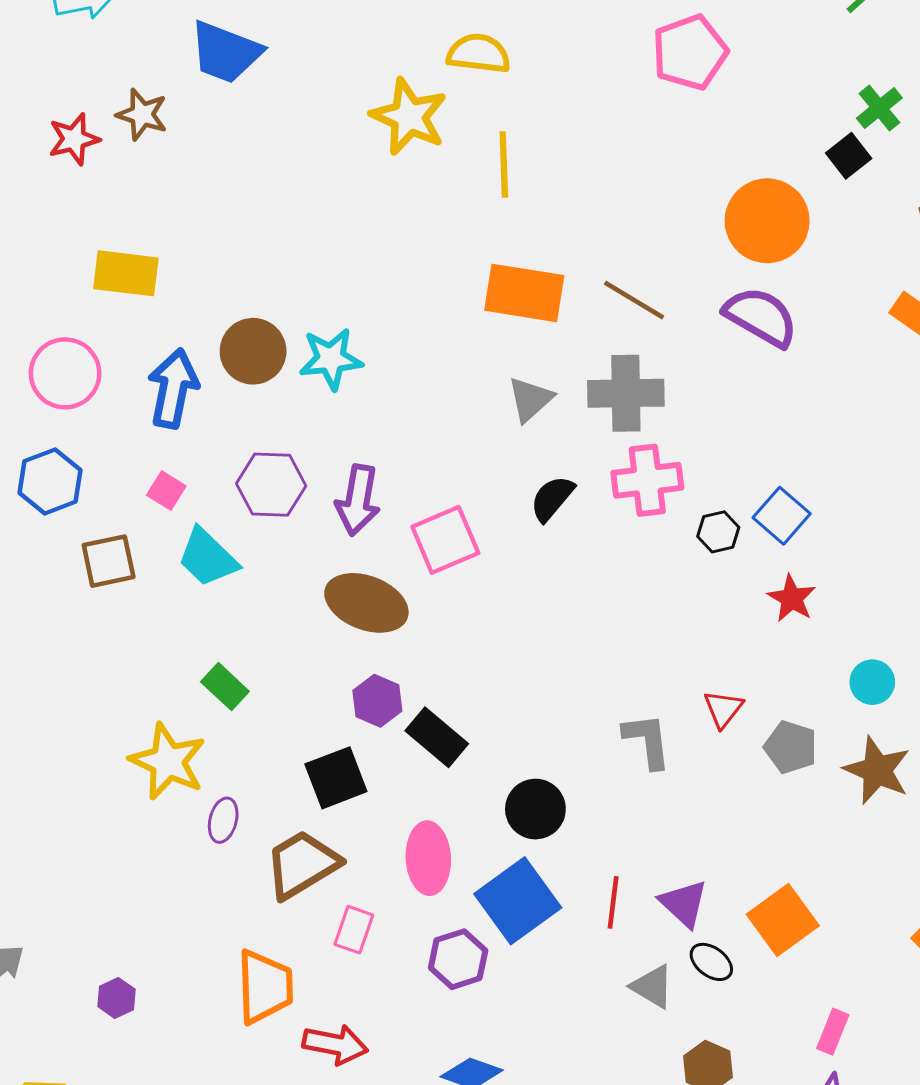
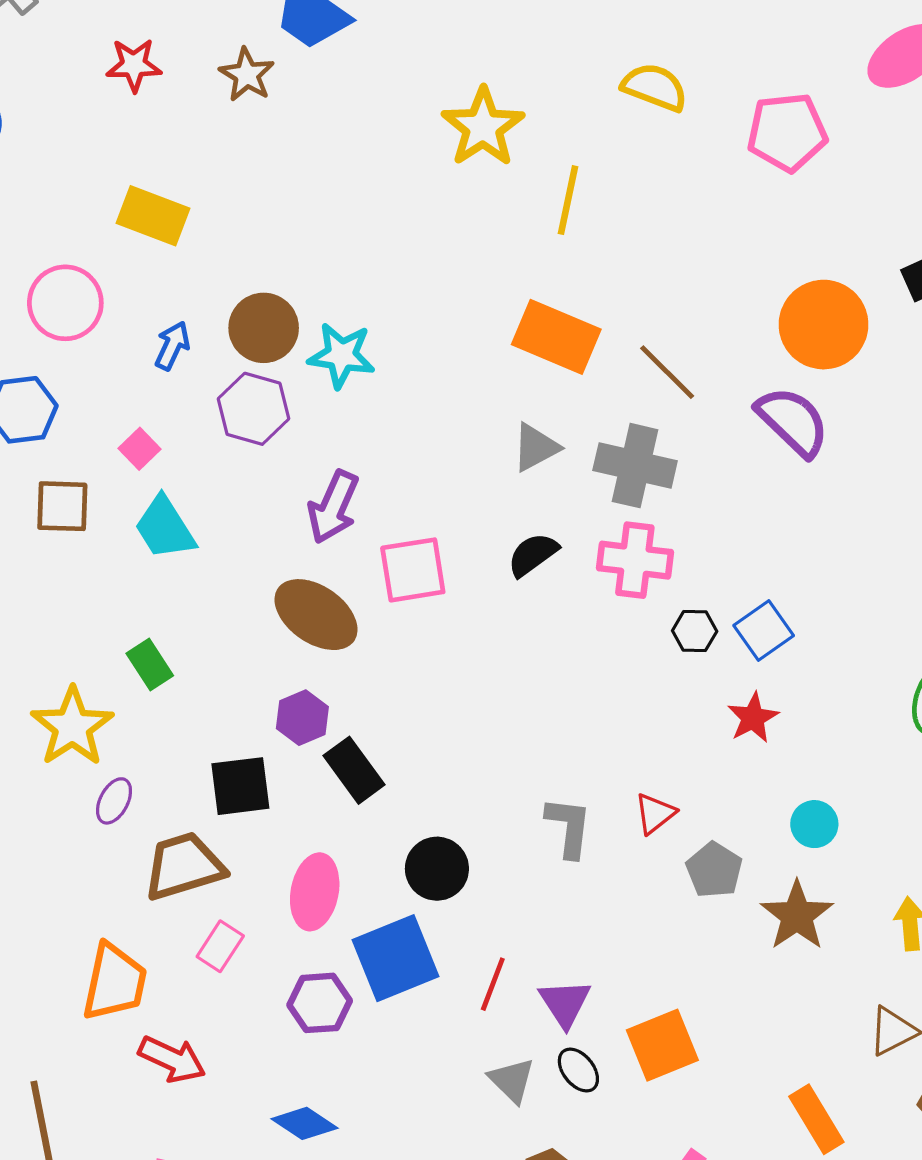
yellow semicircle: (479, 54) -> (655, 87), moved
brown star: (142, 114) -> (247, 75), moved
blue arrow: (173, 388) -> (172, 346), size x0.6
purple hexagon: (271, 485) -> (253, 409), moved

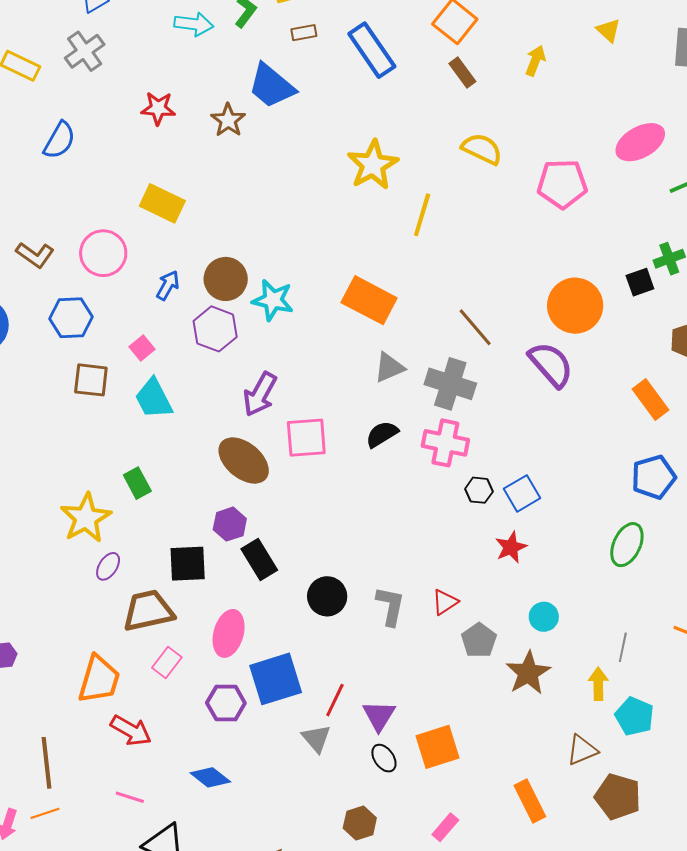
orange rectangle: (556, 337) -> (369, 300), moved
black circle: (437, 869) -> (327, 596), moved
gray triangle: (512, 1080) -> (316, 739), moved

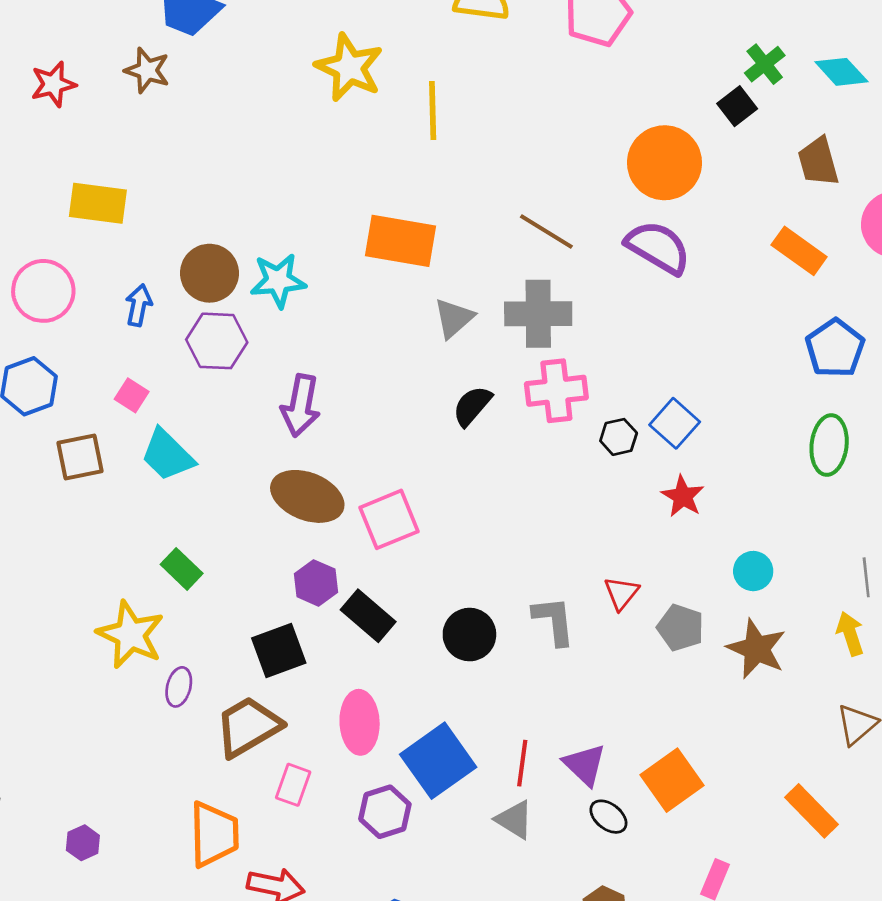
pink square: (306, 438) -> (389, 519), moved

